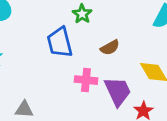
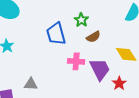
green star: (82, 14) -> (81, 20), moved

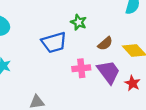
blue trapezoid: (56, 34) -> (54, 42), turned -80
brown semicircle: (93, 37) -> (105, 44), moved

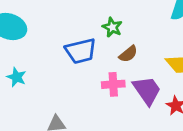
brown semicircle: (105, 44) -> (128, 54), moved

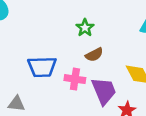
blue trapezoid: (81, 51) -> (42, 67), moved

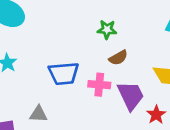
green star: (85, 28) -> (107, 30), turned -30

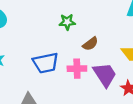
green star: (107, 30) -> (67, 22), moved

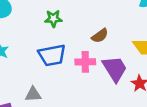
green star: (67, 22) -> (53, 19), moved

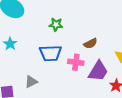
purple trapezoid: (115, 69) -> (98, 71), turned 55
gray triangle: (33, 94) -> (31, 82), turned -32

